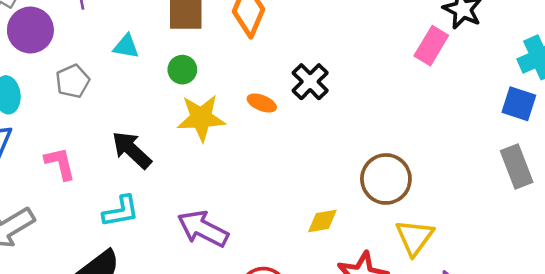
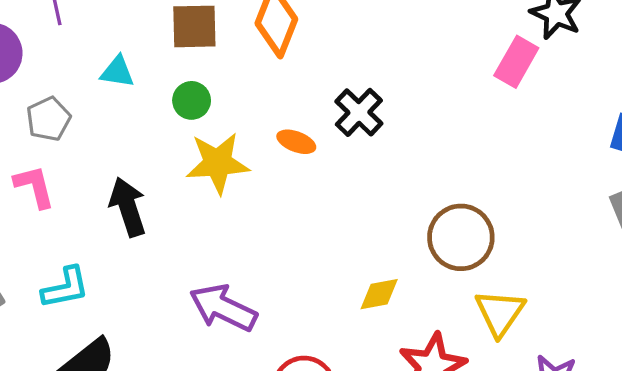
black arrow: (132, 150) -> (128, 207), turned 30
pink L-shape: (60, 163) -> (34, 187), moved
cyan L-shape: (121, 211) -> (65, 288), moved

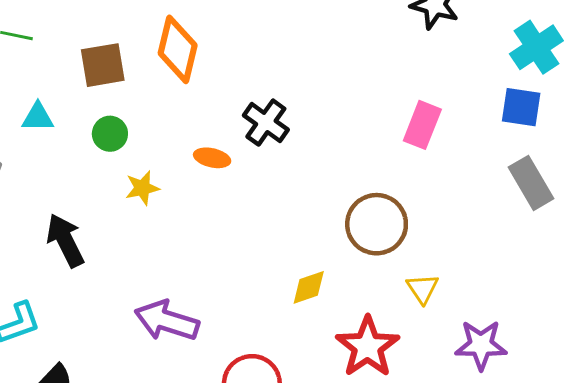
pink rectangle: (516, 62) -> (422, 125), moved
yellow star: (218, 163) -> (142, 188), size x0.6
yellow triangle: (500, 313) -> (423, 289), size x0.7

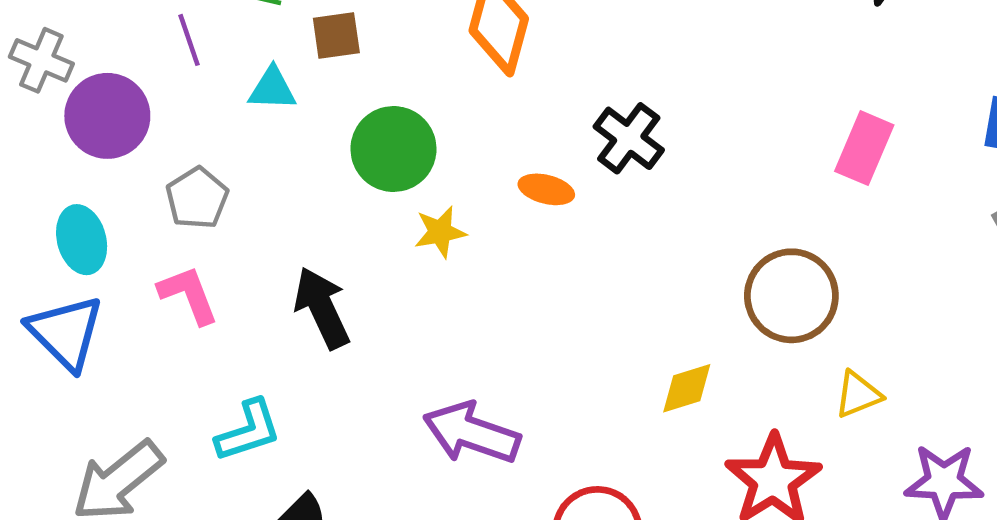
brown square: (103, 65) -> (336, 35), moved, size x0.7
cyan triangle: (38, 117) -> (272, 89), moved
green circle: (110, 134) -> (393, 149), size x1.6
yellow triangle: (423, 289) -> (858, 395), turned 40

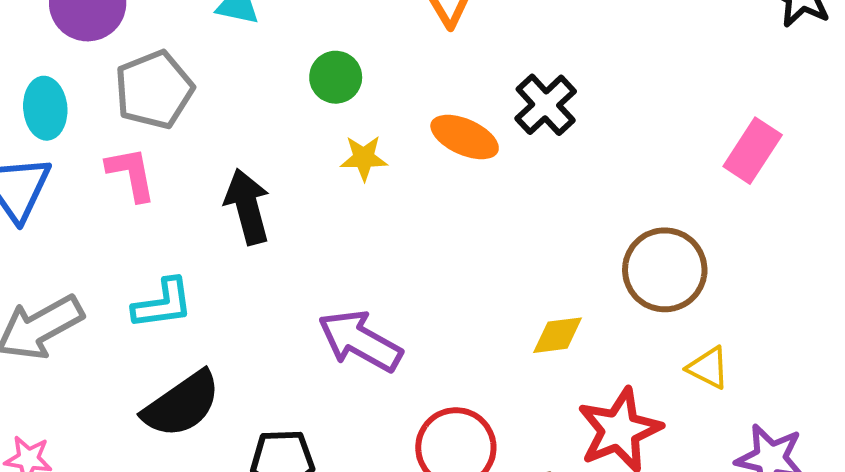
green circle: (393, 149) -> (336, 77), size x0.7
orange ellipse: (546, 189) -> (465, 137), size x1.4
gray pentagon: (197, 198) -> (154, 90), size x1.4
yellow triangle: (858, 395) -> (708, 368), turned 39

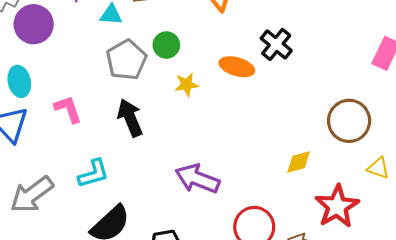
gray pentagon: (154, 90) -> (126, 60), moved

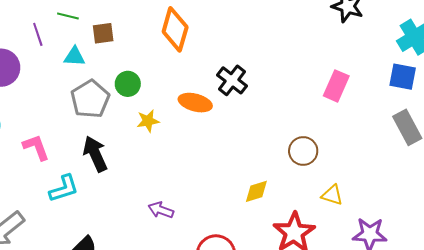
brown circle: (349, 121) -> (303, 151), size x0.7
cyan L-shape: (93, 174) -> (64, 188), moved
purple arrow: (197, 179) -> (161, 210), size x0.6

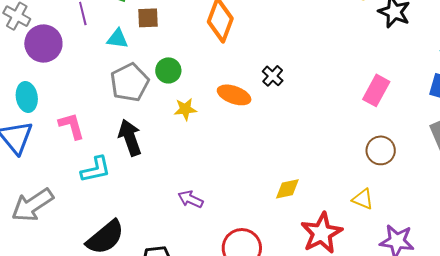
black cross: (232, 80) -> (273, 76), size x0.7
brown circle: (303, 151) -> (381, 150), moved

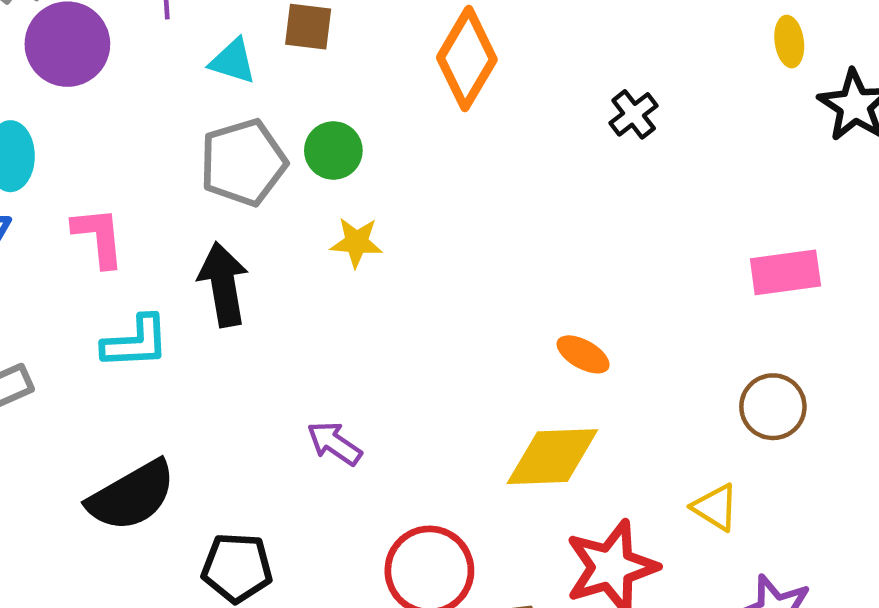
black cross: (273, 76) -> (634, 114), moved
pink rectangle: (376, 90) -> (785, 272), turned 44
orange ellipse: (234, 95) -> (583, 354), moved, size x0.7
yellow diamond: (287, 189) -> (552, 457), size x1.6

